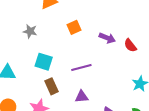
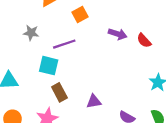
orange square: (74, 27) -> (80, 14), moved
purple line: (81, 68) -> (64, 44), moved

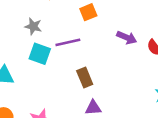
cyan square: (49, 66) -> (40, 54), moved
brown rectangle: (59, 92) -> (85, 78), moved

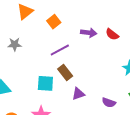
purple line: (68, 42) -> (60, 50), moved
cyan square: (40, 54) -> (45, 83), moved

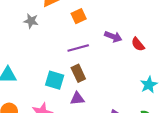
gray star: (15, 44) -> (31, 21), moved
purple triangle: (78, 94) -> (77, 99), moved

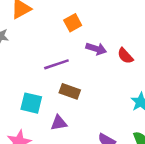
orange square: (79, 16) -> (73, 23), moved
brown rectangle: (78, 73) -> (70, 91), moved, turned -42

